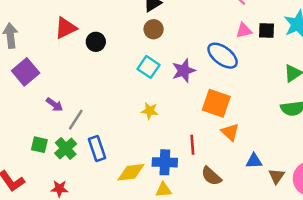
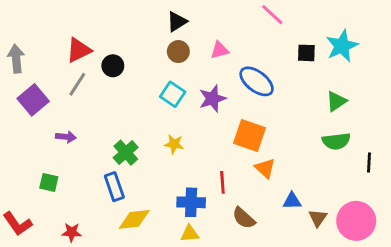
pink triangle: (244, 31) -> (220, 50), moved
purple arrow: (54, 105) -> (66, 137), turned -30
gray line: (76, 120) -> (77, 84), moved
green cross: (66, 148) -> (126, 153), moved
yellow diamond: (131, 172) -> (134, 219), moved

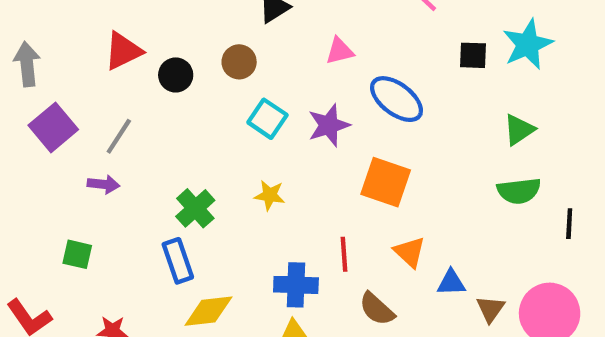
brown circle: (178, 52) -> (239, 62), moved
gray line: (77, 84) -> (119, 136), moved
orange triangle: (265, 168) -> (410, 252), moved

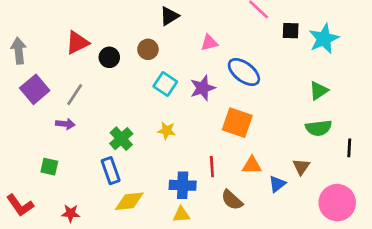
black square: (473, 55) -> (291, 31), moved
orange triangle: (410, 252) -> (252, 165), turned -42
blue triangle: (451, 283) -> (277, 184), turned -36
brown triangle: (491, 309) -> (301, 167), moved

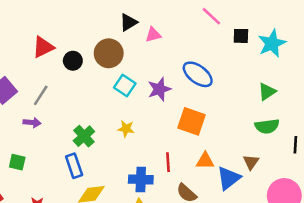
pink triangle: (209, 43) -> (153, 35), moved
brown circle: (148, 49) -> (109, 53), size x1.5
blue triangle: (277, 184) -> (229, 178), size x1.5

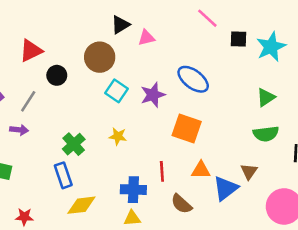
black circle: (73, 61) -> (57, 75), moved

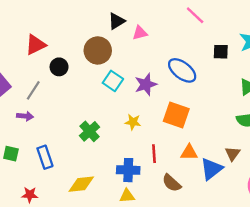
black square: (239, 39) -> (221, 52), moved
yellow star: (118, 136) -> (133, 122), moved
green cross: (74, 144) -> (90, 131), moved
blue rectangle: (63, 175) -> (45, 157), moved

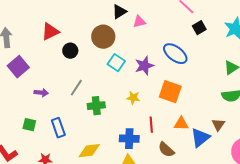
black square: (221, 52) -> (199, 28), moved, turned -32
gray line: (33, 90) -> (76, 88), moved
green cross: (90, 131) -> (96, 106), turned 36

